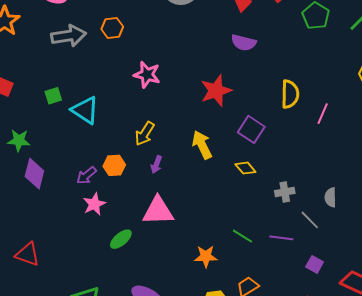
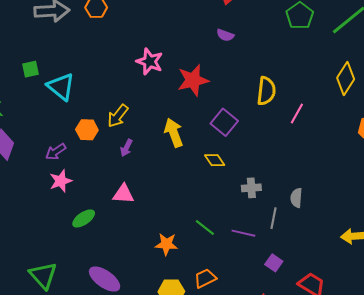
purple semicircle: (244, 43) -> (225, 35), size x0.7
pink star: (147, 75) -> (150, 61), moved
orange hexagon: (114, 165) -> (87, 130), moved
pink triangle: (158, 211) -> (123, 194), size x0.7
gray line: (310, 220) -> (273, 218), turned 50

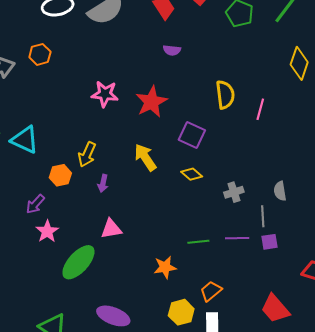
green ellipse: (84, 218) -> (78, 262), size x1.6
green line: (205, 227) -> (198, 242), turned -30
purple square: (274, 263) -> (270, 242), moved, turned -30

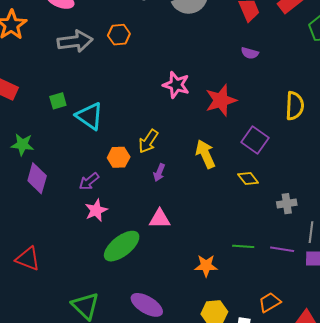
orange trapezoid: (211, 291) -> (270, 302), moved

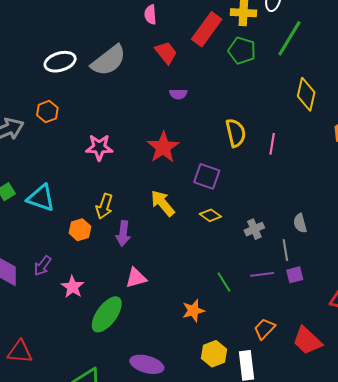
pink star: (176, 85) -> (99, 147), moved
purple arrow: (159, 172) -> (123, 233), size x1.4
purple arrow: (89, 181) -> (43, 266), moved
green line: (243, 246) -> (224, 282), turned 70

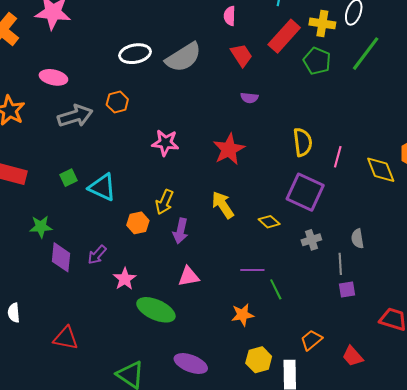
yellow diamond: (306, 94) -> (381, 170), moved, turned -40
purple square: (207, 176) -> (305, 192), moved, size x1.4
purple line: (262, 274) -> (252, 270), moved
green ellipse: (107, 314) -> (156, 310), turned 72
red trapezoid: (307, 341) -> (353, 356), size x0.7

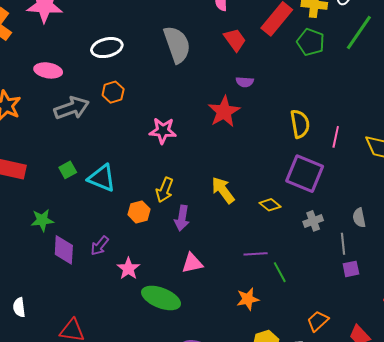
white ellipse: (135, 54) -> (107, 48), moved
gray semicircle: (183, 57) -> (177, 44), turned -75
red star: (229, 149) -> (224, 112), moved

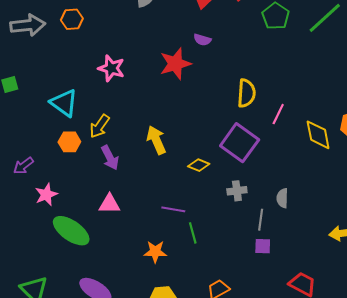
cyan triangle: (102, 178) -> (64, 103), moved
yellow diamond: (270, 205) -> (199, 165), turned -30
purple arrow: (182, 218) -> (110, 158), turned -50

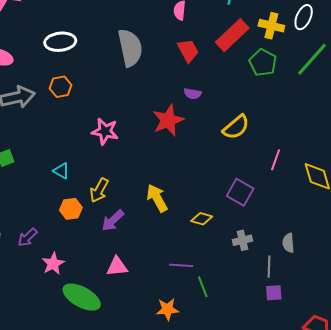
yellow semicircle: (246, 93) -> (236, 127), moved, turned 52
cyan triangle: (64, 103) -> (61, 171), size x0.6
purple square: (240, 143) -> (240, 192), size x0.7
purple arrow: (110, 158) -> (113, 220), turned 80

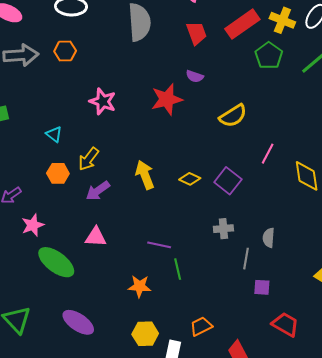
yellow diamond: (202, 219) -> (190, 179), moved
purple square: (274, 293) -> (262, 287), moved

